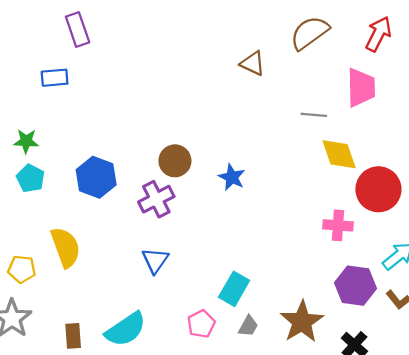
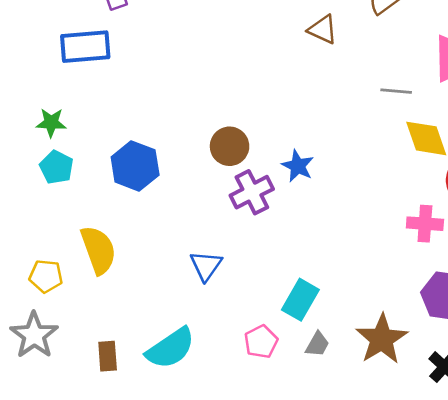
blue rectangle: (55, 78) -> (85, 47), size x1.5
purple cross: (156, 199) -> (252, 192), moved

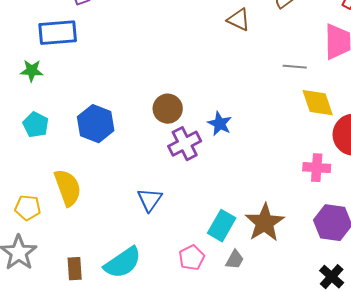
green star: (51, 123) -> (32, 71), moved
brown star: (382, 339) -> (265, 223), moved

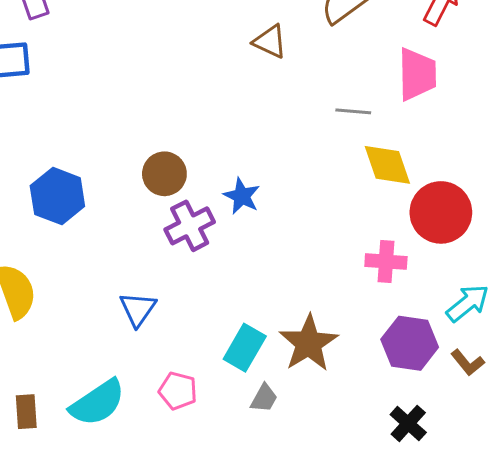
pink pentagon: (192, 258) -> (178, 391), moved, turned -30

